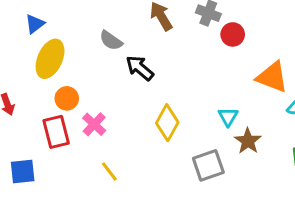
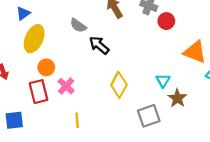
yellow line: (109, 171) -> (77, 120), turned 32

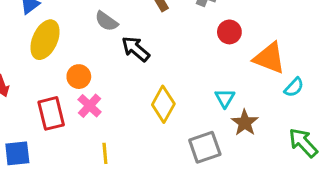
red circle: (166, 21) -> (229, 32), moved
orange circle: (46, 67) -> (79, 77), moved

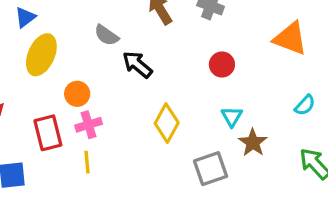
red circle: (229, 32) -> (222, 64), moved
orange triangle: (269, 58) -> (290, 38), moved
pink cross: (90, 106) -> (89, 125), turned 30
yellow line: (105, 153) -> (87, 162), moved

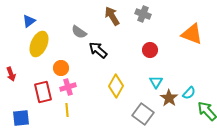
cyan semicircle: (305, 105) -> (189, 93), moved
gray square: (211, 169) -> (143, 114), turned -35

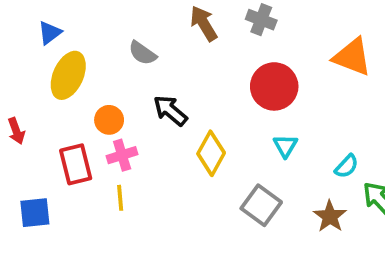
black arrow: (98, 50) -> (170, 111), moved
red circle: (150, 50) -> (274, 86), size x1.6
brown star: (169, 98) -> (330, 216), moved

